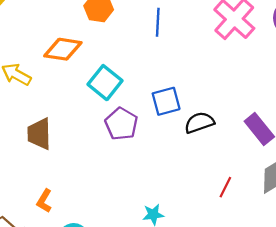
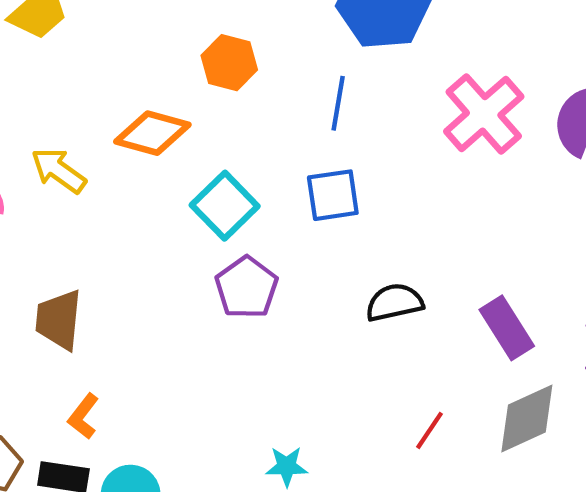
blue square: (166, 101) -> (333, 195), moved
brown trapezoid: (39, 134) -> (59, 320), moved

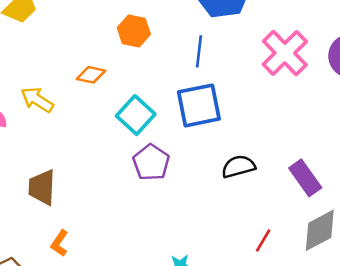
orange diamond: (152, 133) -> (91, 75), size x0.7
blue square: (333, 195) -> (199, 105), size x1.4

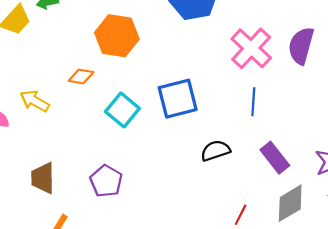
orange hexagon: (134, 31) -> (117, 36), size x1.5
blue line: (199, 51) -> (253, 102), moved
purple pentagon: (151, 162) -> (106, 181), moved

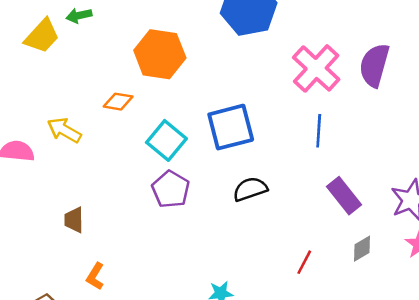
black semicircle: (215, 151) -> (250, 189), moved
brown trapezoid: (43, 178) -> (74, 220), size x0.7
purple pentagon: (106, 181) -> (171, 189), moved
gray diamond: (290, 203) -> (362, 249), size x0.6

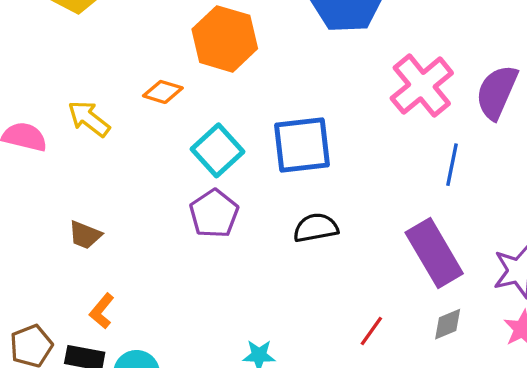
blue line: (319, 131) -> (452, 165), moved
purple rectangle: (344, 196) -> (434, 253), size x1.4
brown trapezoid: (74, 220) -> (85, 235), turned -76

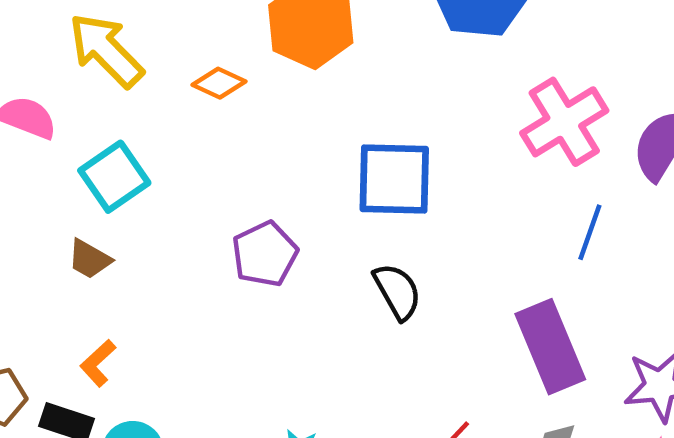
yellow arrow: (89, 119) -> (106, 50), moved, size x1.4
cyan square: (217, 150) -> (114, 177), moved
black semicircle: (316, 228) -> (397, 291), turned 63

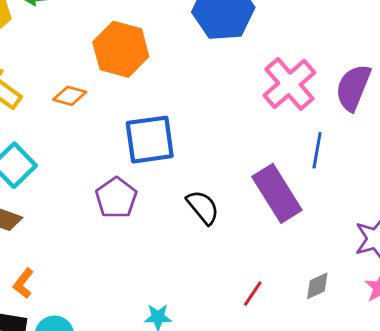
blue square: (394, 179) -> (150, 140), moved
purple rectangle: (550, 347) -> (277, 193), moved

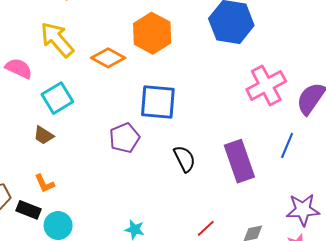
orange diamond: (70, 96) -> (108, 58), size x1.4
blue line: (317, 150) -> (287, 145), moved
orange L-shape: (23, 283) -> (45, 183), turned -75

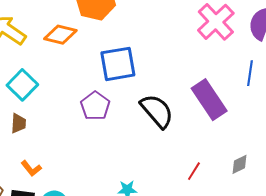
brown trapezoid: (44, 135) -> (18, 123), turned -105
black semicircle: (185, 159) -> (157, 111), size x1.4

